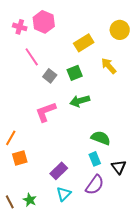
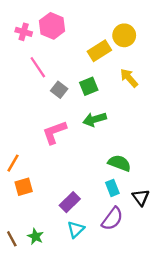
yellow circle: (120, 30) -> (124, 35), moved

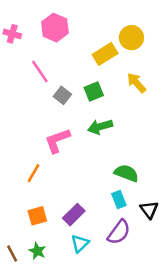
pink cross: (24, 32) -> (12, 34), moved
orange line: (13, 163) -> (34, 173), moved
orange square: (24, 187) -> (37, 216), moved

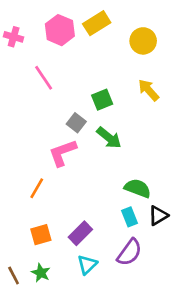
yellow rectangle: (105, 54) -> (97, 23), moved
gray square: (62, 95) -> (76, 123), moved
green arrow: (100, 127) -> (109, 138), turned -125
black triangle: (149, 210) -> (158, 216), moved, turned 36

